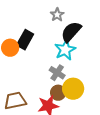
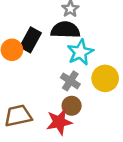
black semicircle: (71, 32) -> (65, 30), moved, turned 50
yellow circle: (73, 89) -> (105, 78), moved

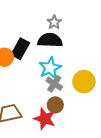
cyan star: (80, 52) -> (50, 68), moved
red star: (59, 122) -> (45, 119), turned 30

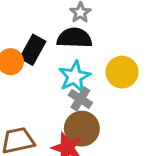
yellow circle: (84, 82) -> (122, 72), moved
brown circle: (55, 105) -> (82, 129), size x1.5

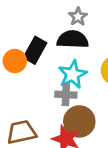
gray cross: (80, 99) -> (66, 95), moved, turned -30

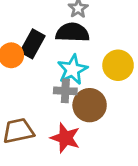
brown circle: (79, 121) -> (90, 105), moved

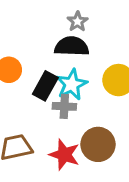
black rectangle: (33, 44) -> (45, 86), moved
brown circle: (90, 105) -> (98, 144), moved

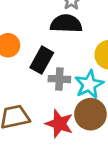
cyan star: (72, 84) -> (89, 84), moved

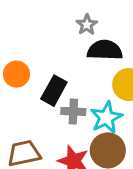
black semicircle: (66, 24) -> (105, 50), moved

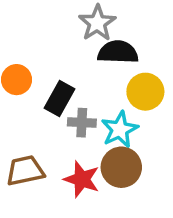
gray star: (87, 25) -> (97, 23), size x1.5

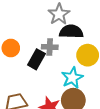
gray cross: (82, 123) -> (50, 47), moved

